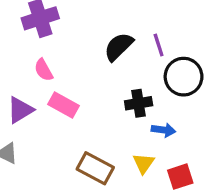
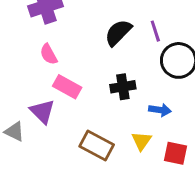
black cross: (139, 103) -> (123, 87), moved
purple triangle: (20, 110) -> (42, 112), moved, turned -44
red square: (180, 177) -> (175, 153), turned 30

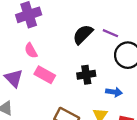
purple line: (155, 31) -> (110, 33), turned -49
purple triangle: (42, 112) -> (14, 78), moved

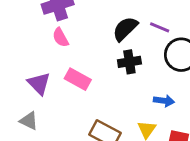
pink semicircle: (31, 51) -> (60, 37), moved
black cross: (86, 75) -> (129, 62), moved

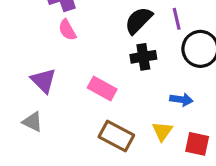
purple line: (160, 27) -> (177, 19), turned 54
pink rectangle: (78, 79) -> (102, 88), moved

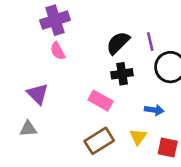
pink rectangle: (102, 88) -> (101, 101), moved
gray triangle: (32, 122) -> (28, 129), turned -30
brown rectangle: (116, 136) -> (99, 141), turned -60

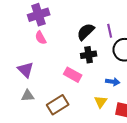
gray triangle: (28, 129) -> (28, 96), moved
brown rectangle: (99, 141) -> (58, 105), moved

